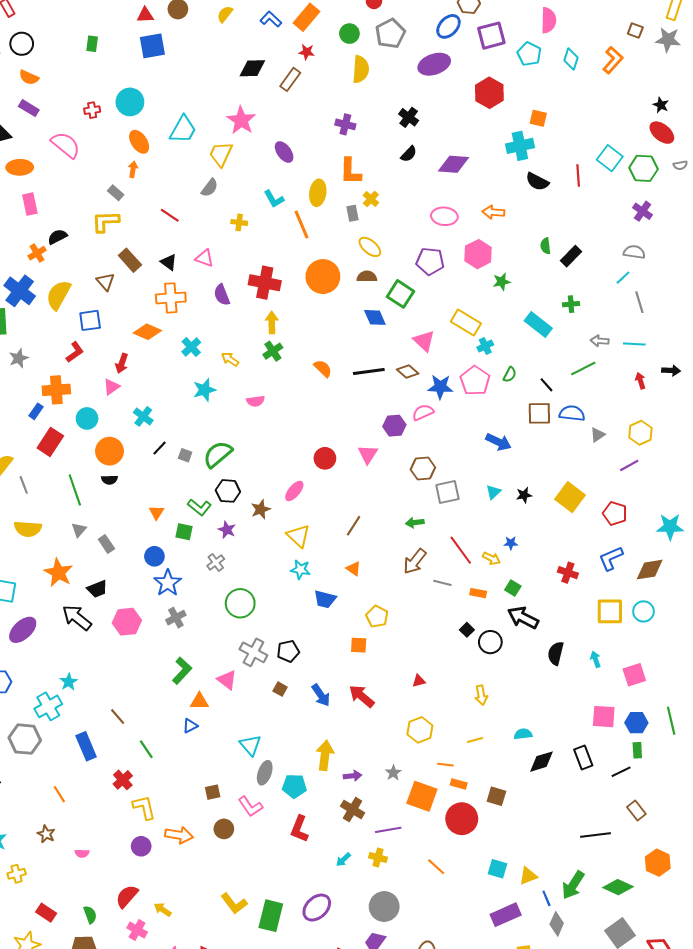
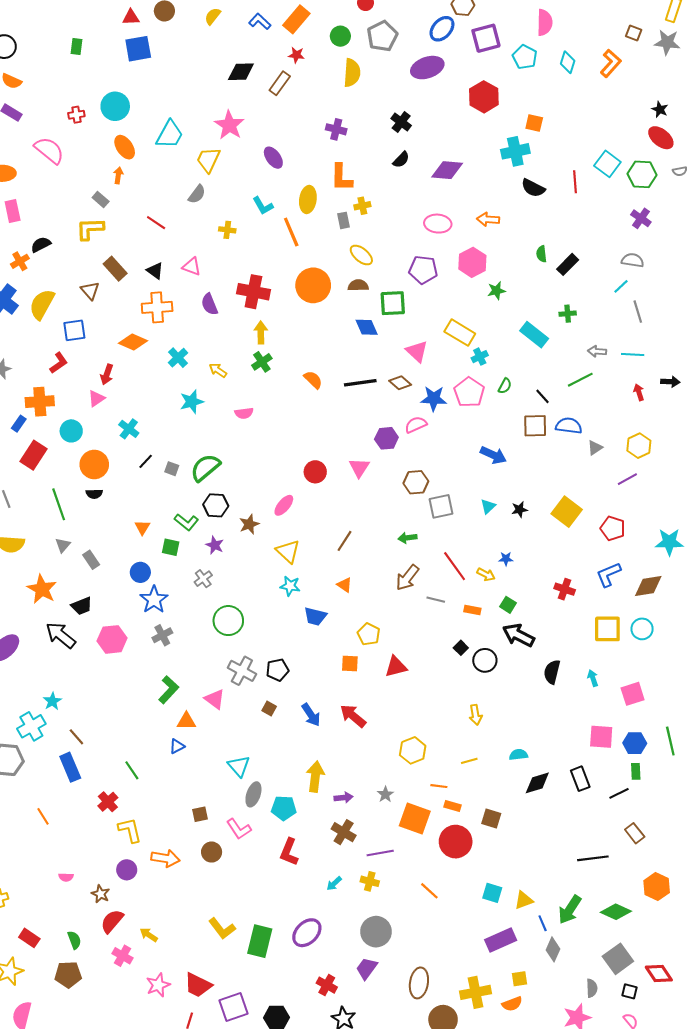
yellow cross: (371, 199) -> (362, 206), turned 35
green square: (400, 294) -> (393, 303), turned -36
red triangle: (419, 681) -> (396, 667), moved, size x1.6
brown line: (118, 717) -> (76, 737), moved
brown star: (46, 834) -> (101, 894), moved

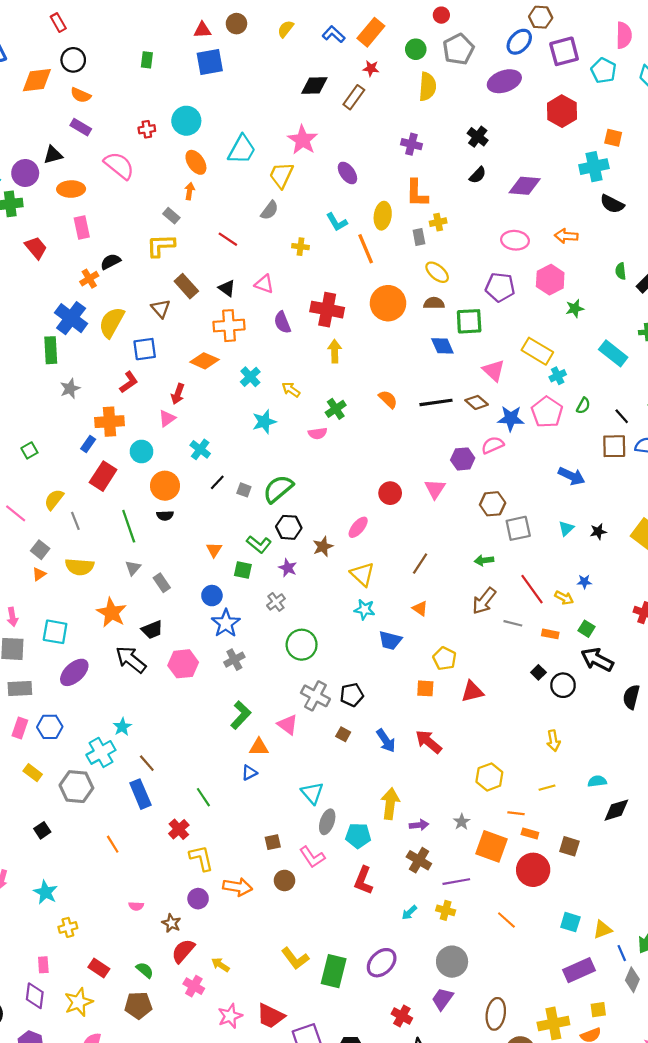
green cross: (262, 362) -> (336, 409), moved
green semicircle: (74, 940) -> (145, 970), turned -30

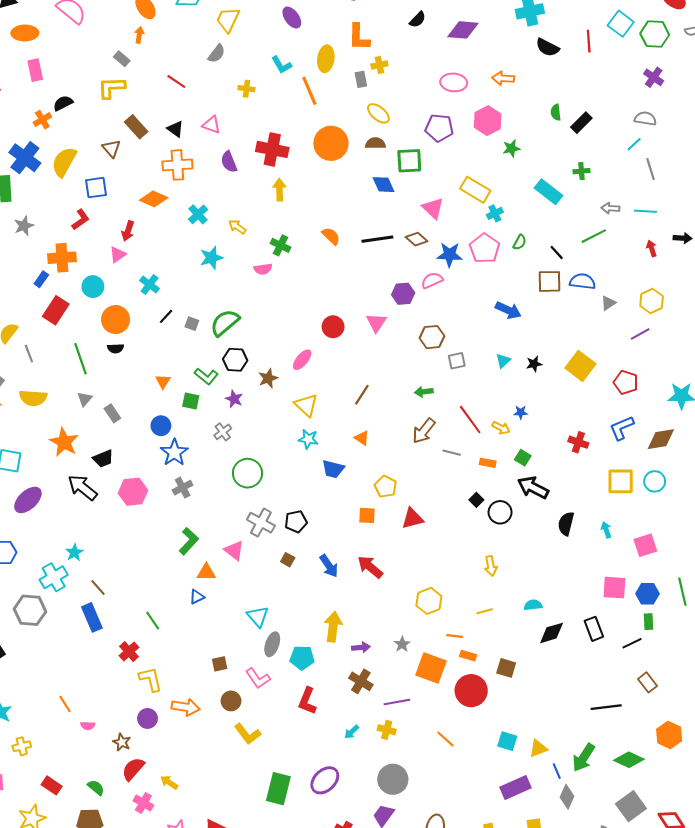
green cross: (336, 409) -> (280, 245), turned -30
gray square: (518, 528) -> (457, 361), size x0.7
orange line: (113, 844) -> (65, 704), moved
yellow L-shape: (295, 958) -> (247, 734), moved

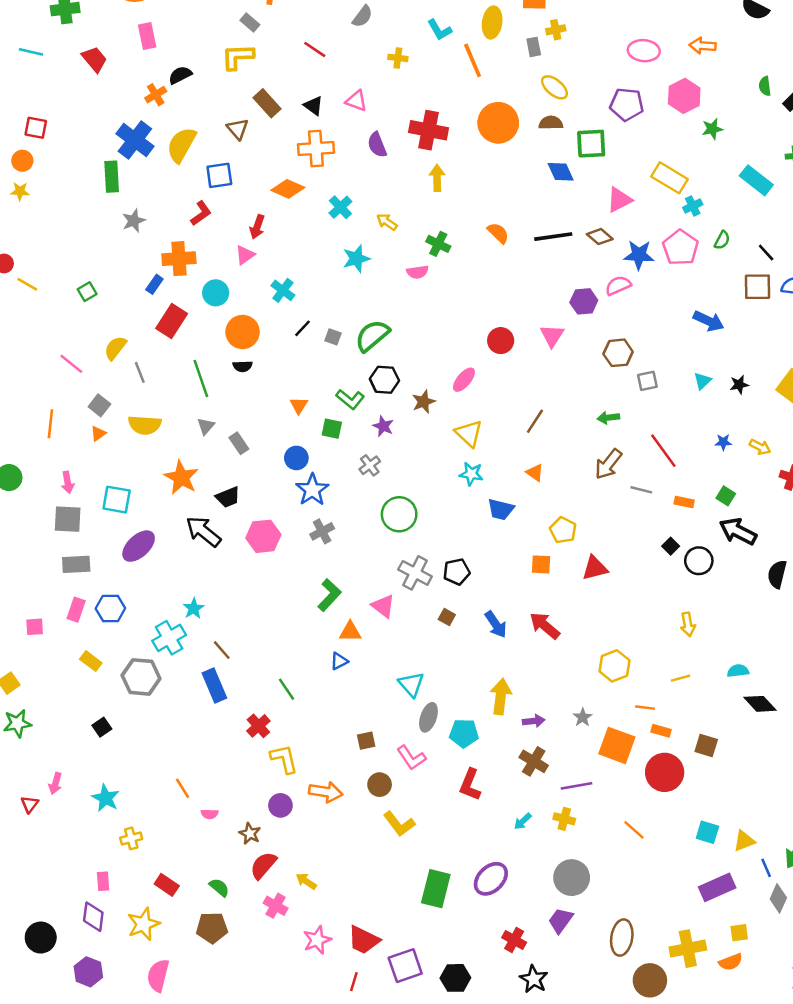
pink triangle: (433, 208) -> (619, 200), turned 50
yellow arrow: (501, 428) -> (760, 447), moved
black diamond: (552, 633) -> (760, 704), turned 64

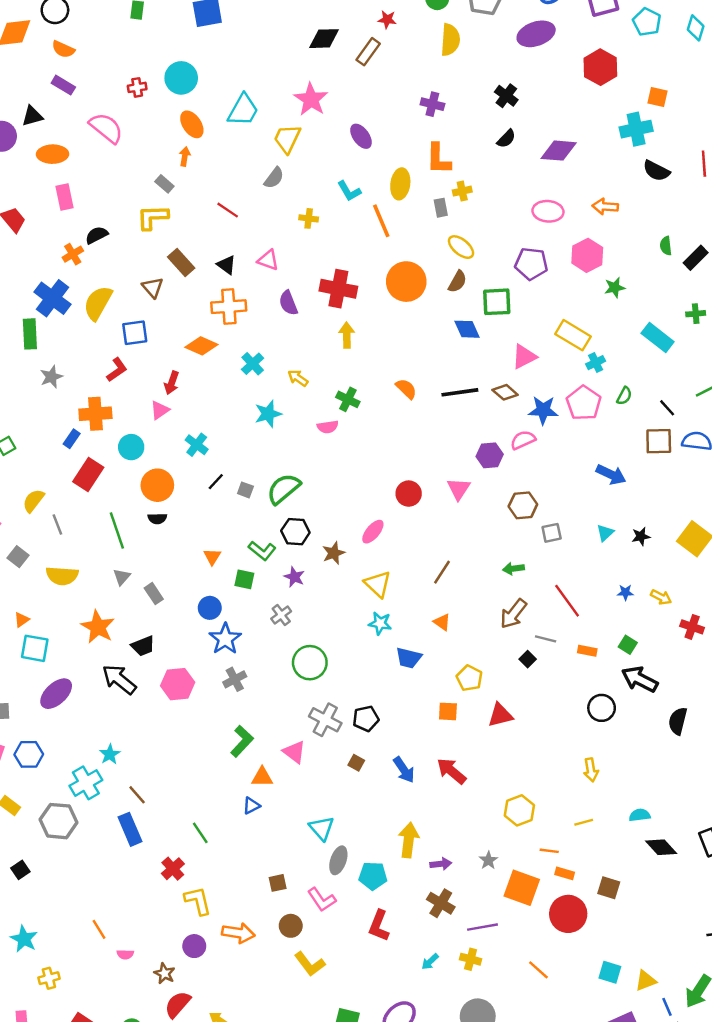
brown semicircle: (551, 123) -> (457, 282), turned 120
orange triangle: (98, 434) -> (22, 620), moved
black square: (671, 546) -> (528, 659), moved

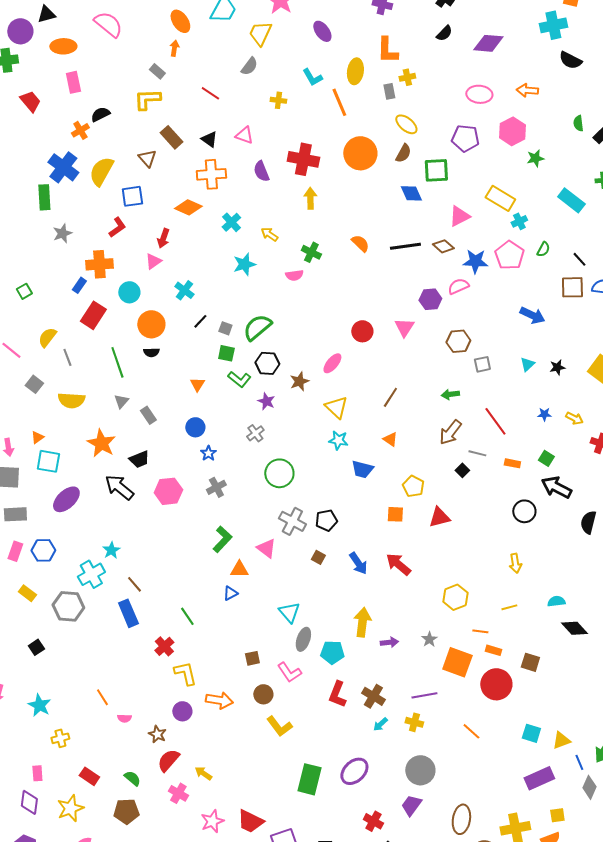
green square: (244, 579) -> (226, 353), moved
blue star: (225, 639) -> (208, 453), size x0.6
brown cross: (441, 903) -> (373, 696), moved

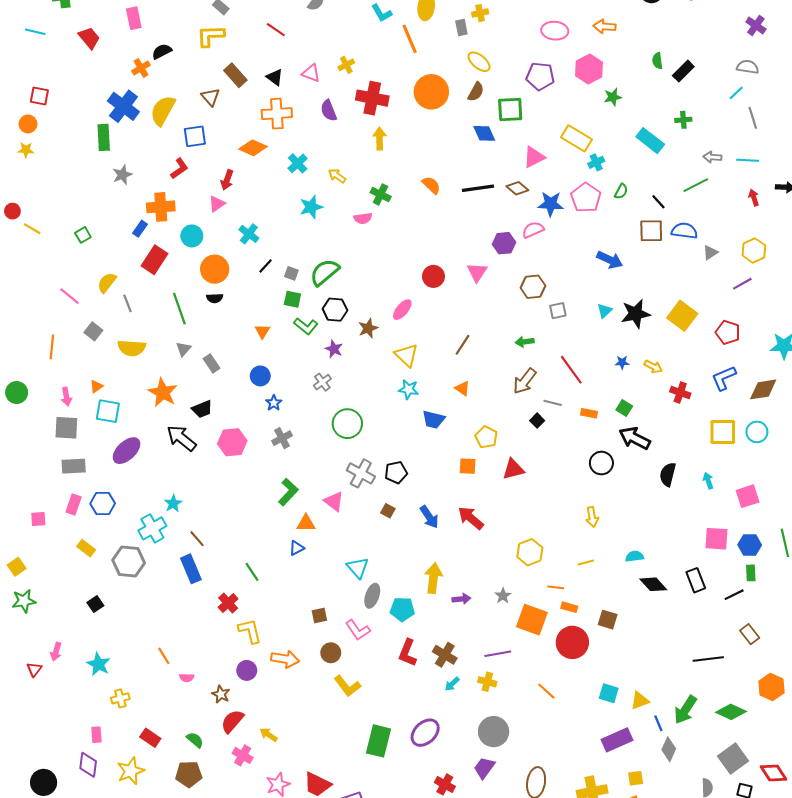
yellow cross: (278, 100) -> (346, 65), moved, turned -35
black star: (557, 367) -> (636, 314), size x1.8

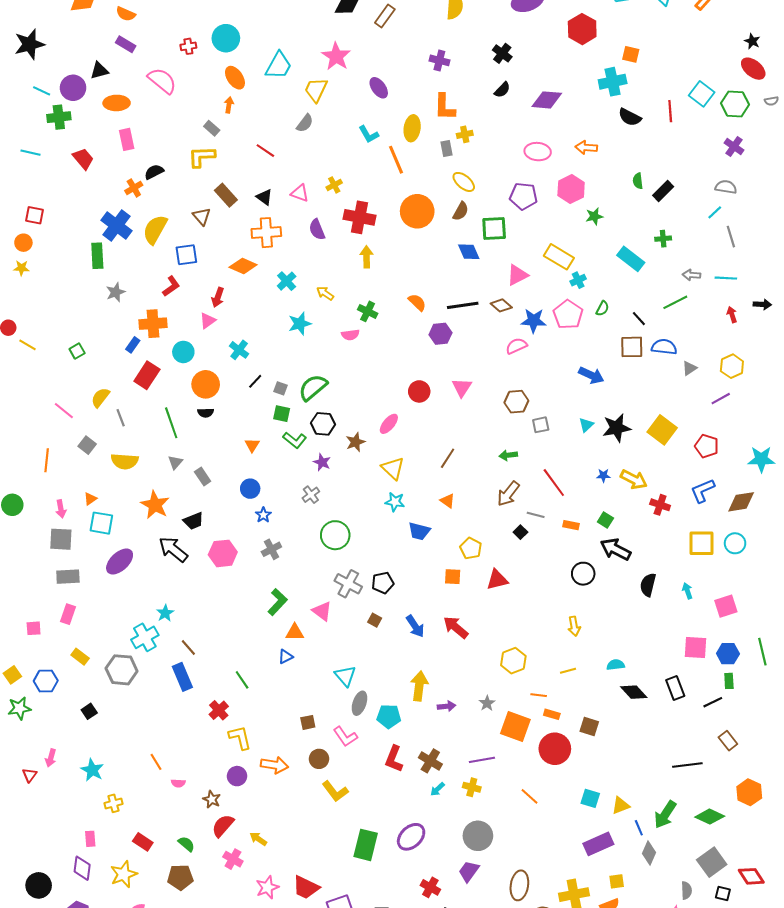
purple hexagon: (504, 243) -> (440, 334), moved
yellow arrow: (653, 367) -> (634, 480), size x1.5
blue hexagon: (103, 503) -> (46, 681), moved

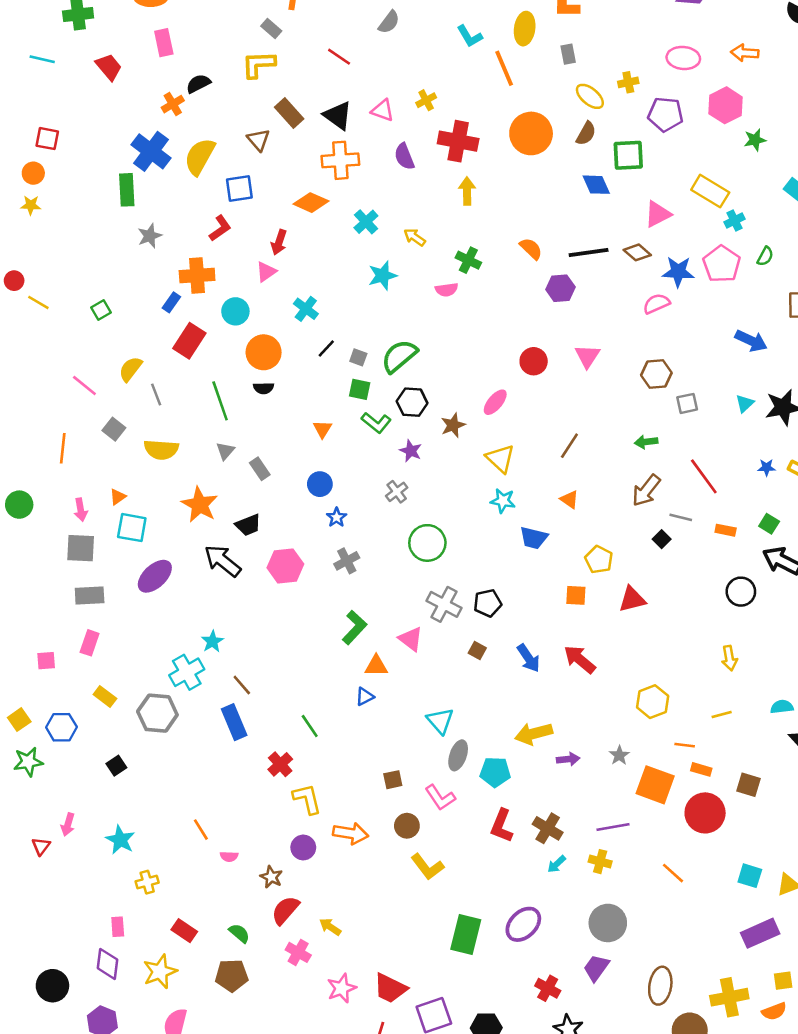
yellow cross: (465, 134) -> (628, 82), moved
black triangle: (264, 197) -> (338, 116), size x1.4
yellow arrow: (419, 686) -> (534, 734), turned -112

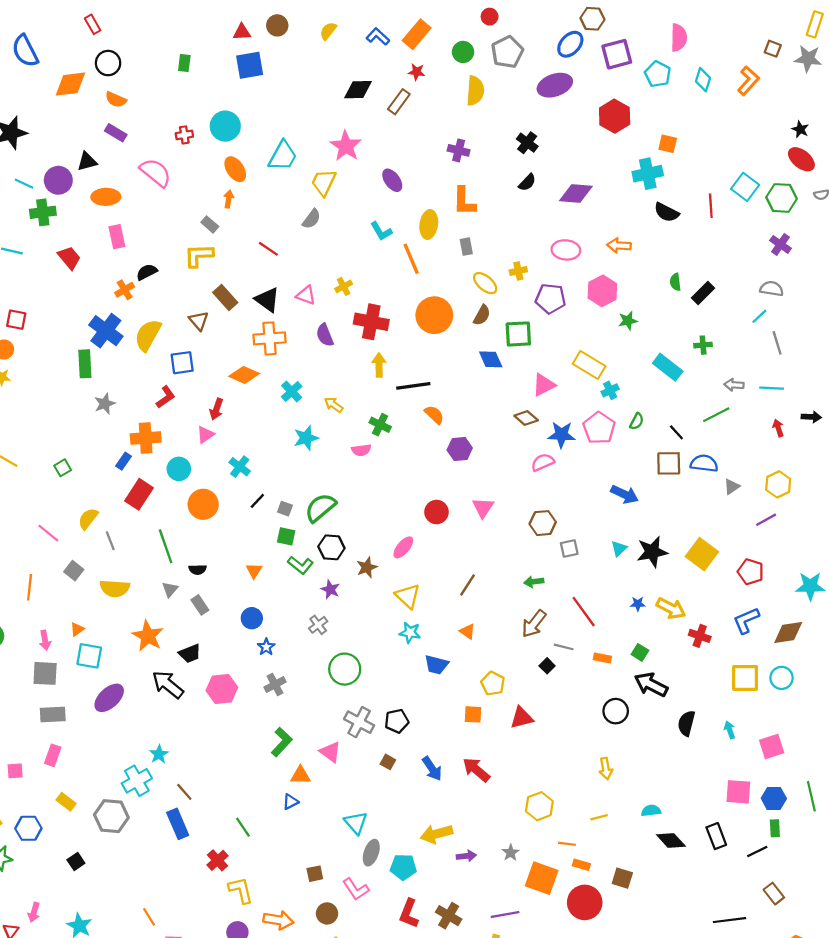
black line: (589, 252) -> (413, 386), moved
black semicircle: (264, 388) -> (198, 570), moved

